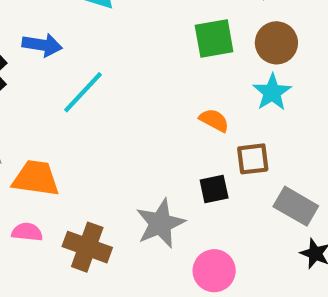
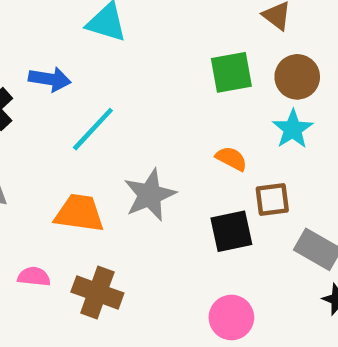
orange trapezoid: (36, 178) -> (79, 213), moved
black square: (214, 189) -> (231, 231), size x1.4
gray star: (160, 223) -> (150, 195), moved

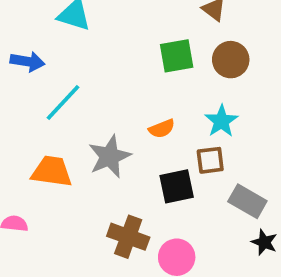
cyan star: (293, 129) -> (221, 121), moved
orange semicircle: (231, 159) -> (162, 129), moved, turned 130
brown cross: (97, 293) -> (128, 237), moved

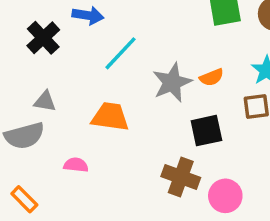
gray star: (110, 157) -> (172, 82), moved
black square: (177, 186) -> (206, 131), moved

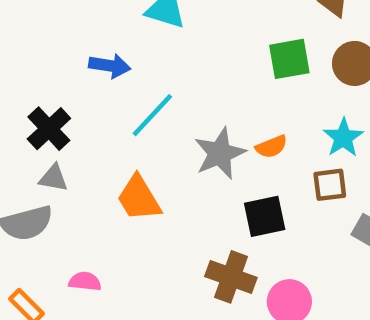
black cross: (43, 38) -> (49, 129), moved
orange trapezoid: (110, 117) -> (139, 198), turned -129
pink semicircle: (76, 165) -> (85, 281), moved

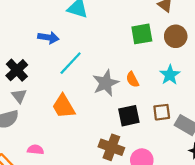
orange semicircle: (271, 147) -> (132, 80), turned 84
gray triangle: (53, 178) -> (19, 96), turned 42
brown square: (330, 185) -> (162, 112), moved

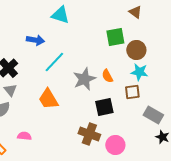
brown circle: (176, 36) -> (136, 50), moved
cyan star: (170, 75) -> (139, 72), turned -30
brown square: (162, 112) -> (132, 92), moved

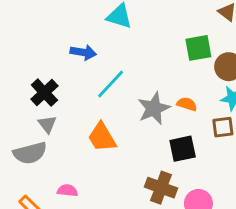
orange semicircle: (107, 76) -> (187, 104), turned 136

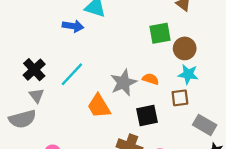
blue arrow: (83, 52) -> (73, 26), moved
cyan line: (111, 84) -> (72, 74), moved
orange trapezoid: (102, 137) -> (99, 106), moved

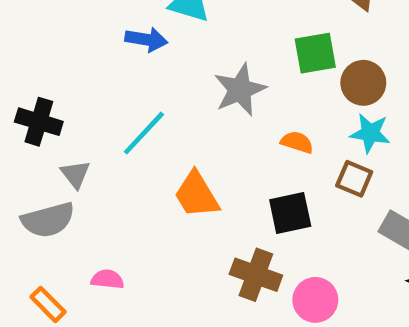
black cross: (34, 70) -> (39, 122), moved, turned -30
gray star: (124, 83) -> (240, 90), moved
brown square: (180, 98) -> (354, 179), turned 30

